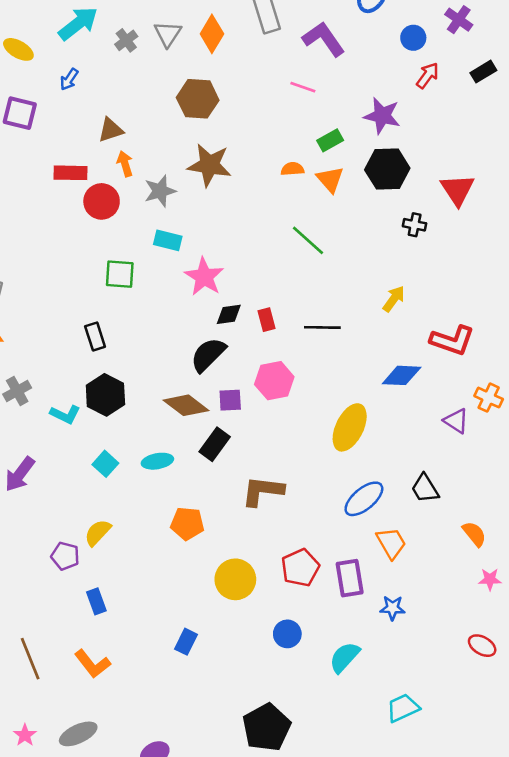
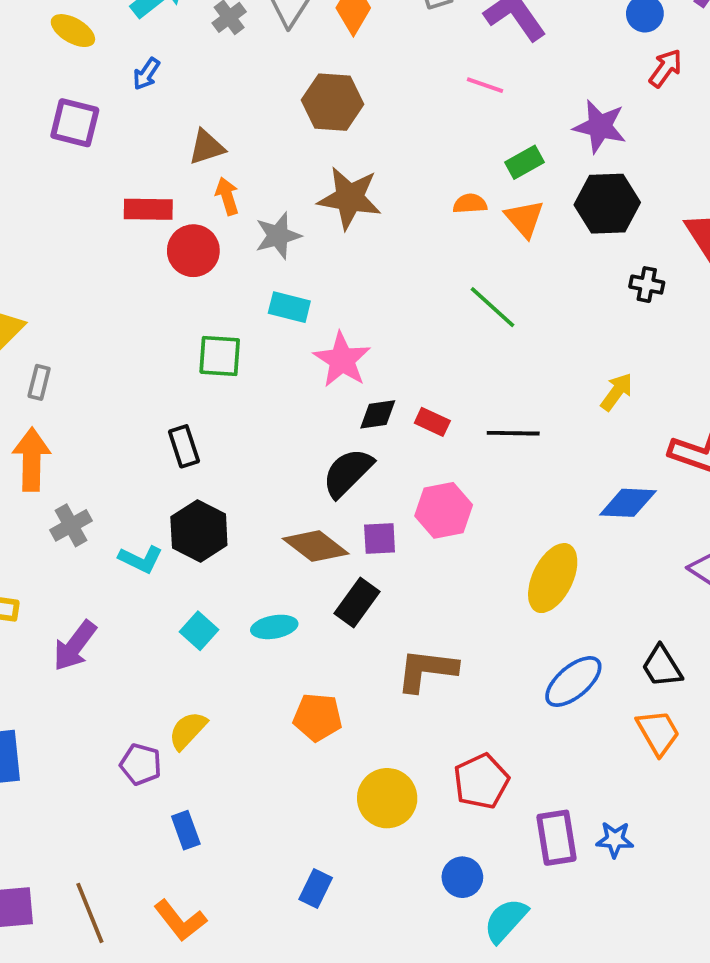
red rectangle: (267, 320) -> (432, 422), turned -50
orange trapezoid: (391, 543) -> (658, 732), moved
purple rectangle: (350, 578) -> (556, 838), moved
cyan semicircle: (344, 657) -> (506, 920), moved

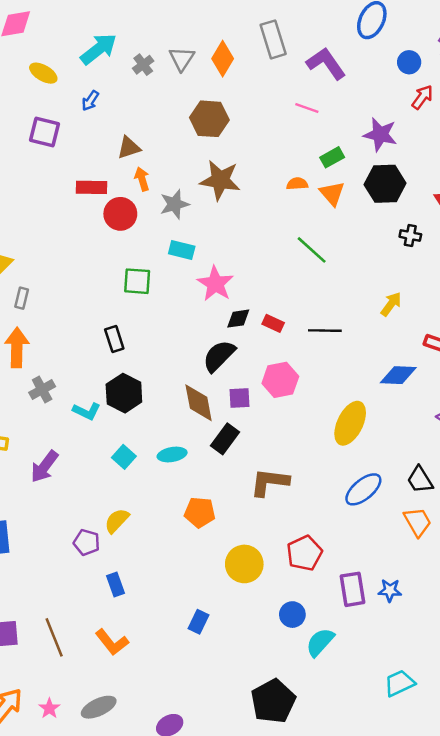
brown diamond: (316, 546) -> (199, 403), turned 42

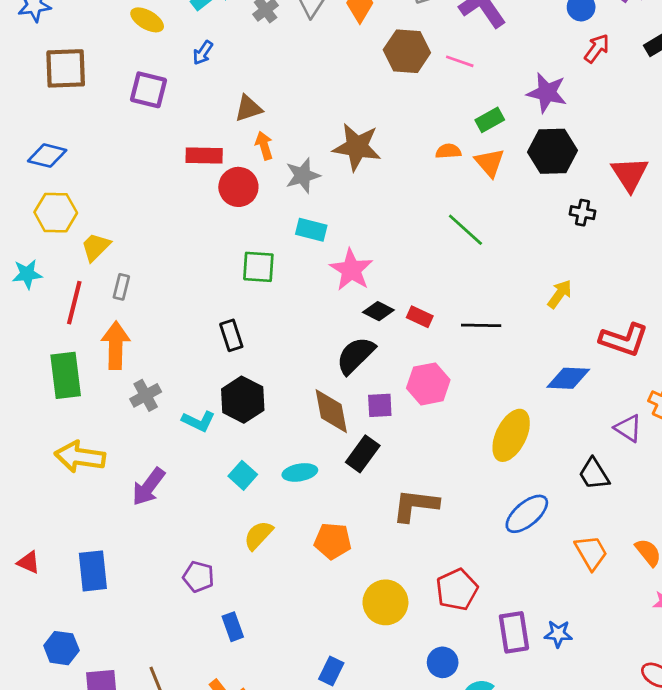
brown hexagon: (209, 119) -> (407, 51), moved
black diamond: (238, 319) -> (378, 311), turned 35
black trapezoid: (420, 480) -> (594, 474), moved
yellow semicircle: (117, 521) -> (258, 535), moved

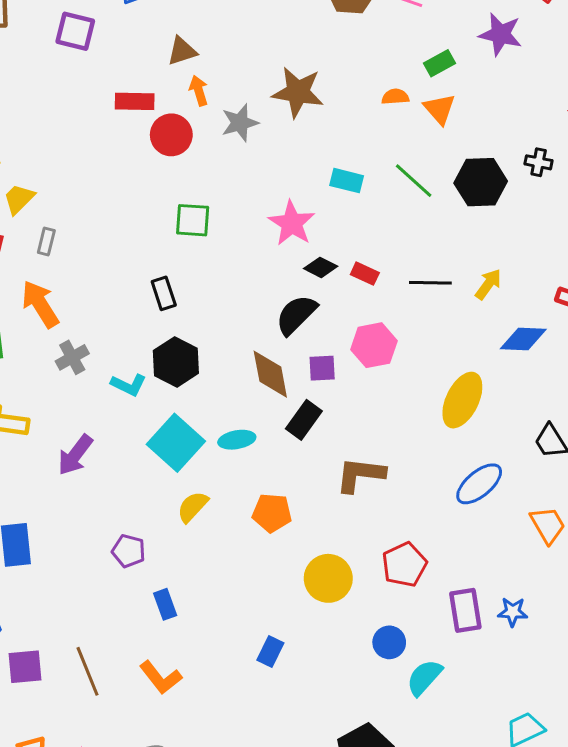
black hexagon: (553, 151) -> (481, 182), moved
cyan rectangle: (311, 230) -> (347, 181), moved
yellow arrow: (560, 294) -> (488, 284), moved
orange arrow: (116, 345) -> (40, 304), turned -33
cyan square: (243, 475) -> (176, 443), size x1.8

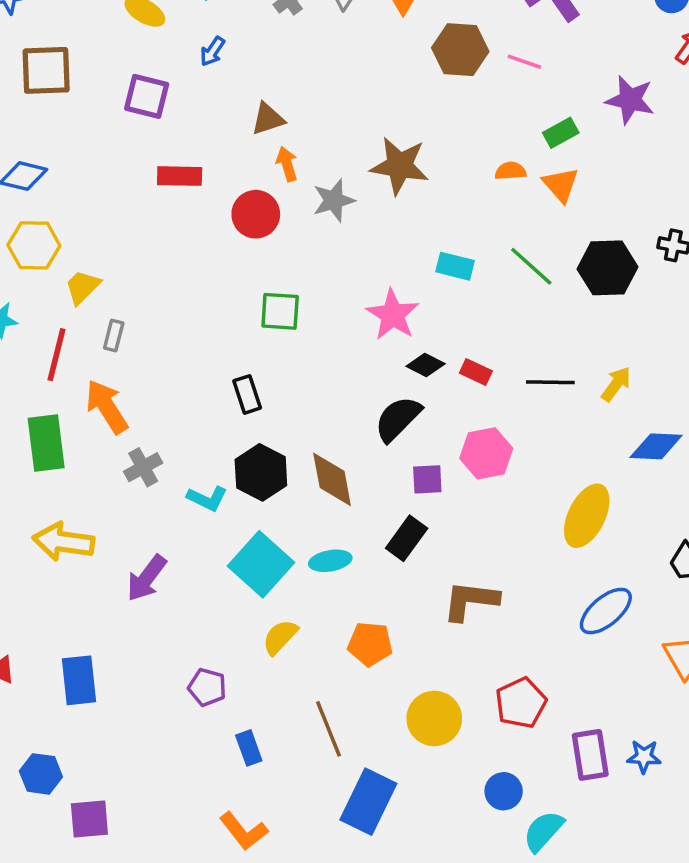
red rectangle: (135, 101) -> (180, 176), moved
brown diamond: (270, 374) -> (332, 479), moved
blue rectangle: (270, 652) -> (368, 802), size x1.8
brown line: (87, 671) -> (329, 729), moved

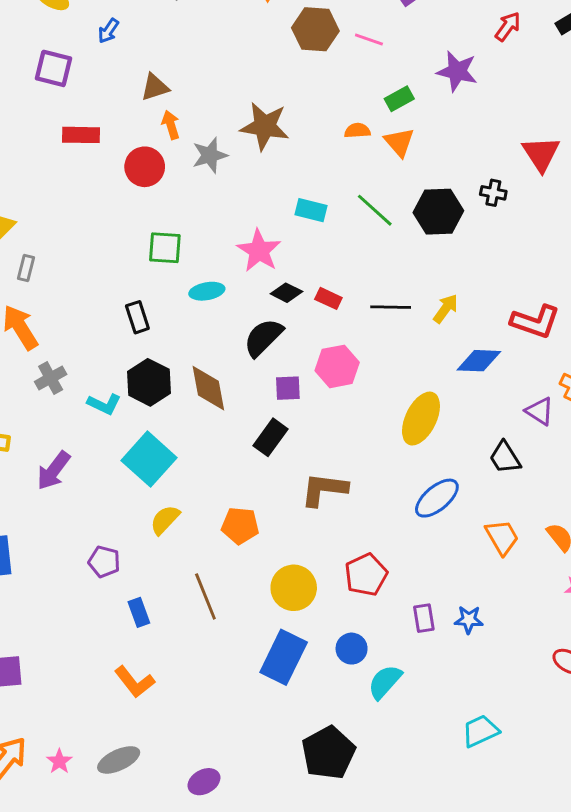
cyan ellipse: (330, 561) -> (207, 291), moved
purple rectangle: (590, 755) -> (424, 618), size x0.7
blue rectangle: (368, 802) -> (284, 657), moved

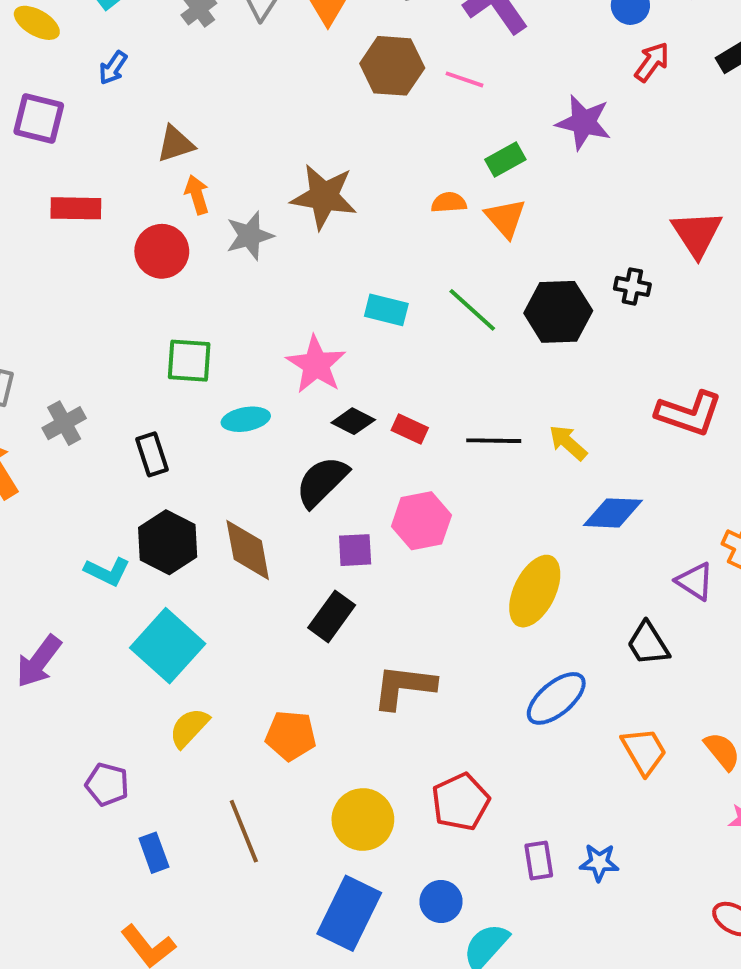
yellow arrow: (446, 309) -> (568, 443), turned -84
red L-shape: (535, 322) -> (689, 413), moved
gray cross: (51, 378) -> (64, 423), moved

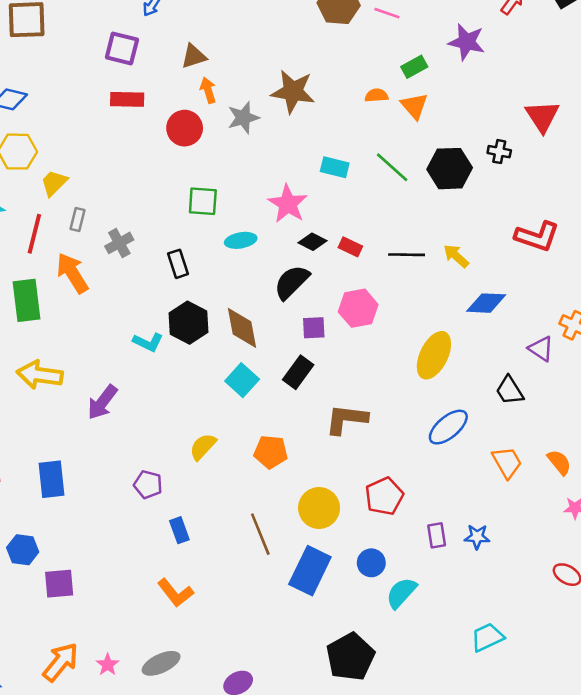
purple square: (39, 119) -> (122, 48), moved
cyan square: (168, 646) -> (242, 380), moved, size x0.7
brown line: (244, 831) -> (260, 534), moved

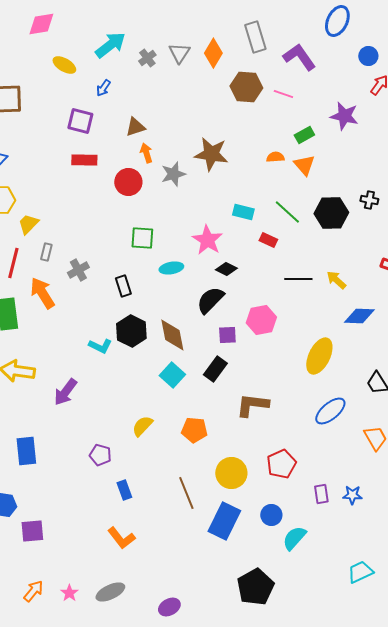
red rectangle: (350, 247) -> (268, 240), moved
orange arrow: (61, 662) -> (33, 591), size x0.7

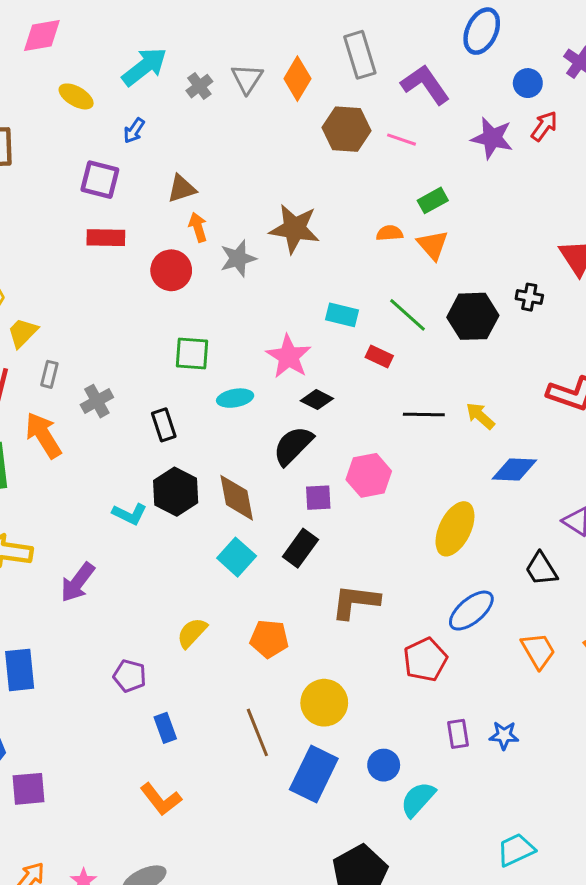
purple star: (344, 116) -> (492, 138), moved
red pentagon: (281, 464) -> (425, 660), moved

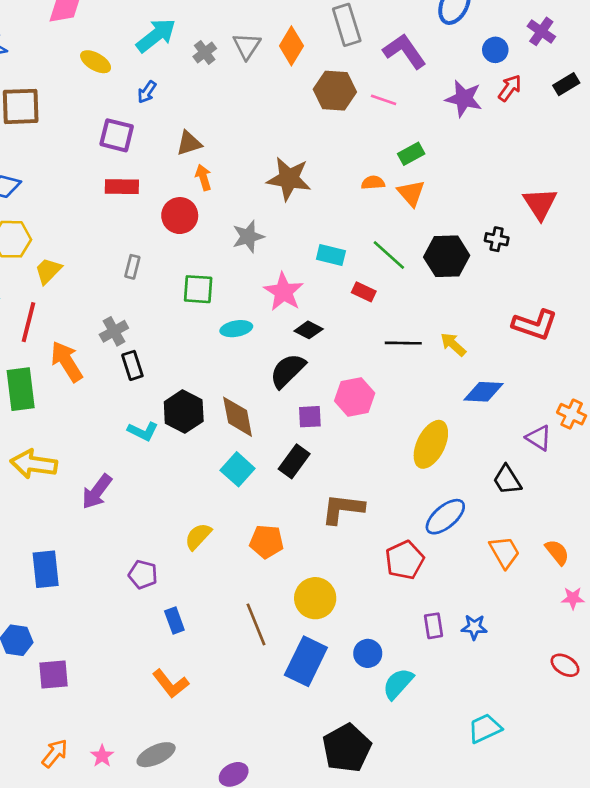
gray star: (238, 258) -> (248, 237), moved
gray rectangle: (49, 374) -> (132, 267), moved
black rectangle: (164, 425) -> (132, 365), moved

